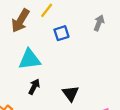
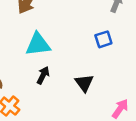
blue square: (61, 33) -> (103, 39), moved

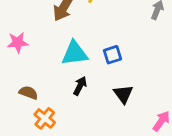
blue square: (103, 39) -> (113, 55), moved

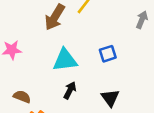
blue square: (113, 55) -> (108, 54), moved

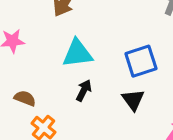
blue square: (108, 54) -> (141, 61), moved, size x1.5

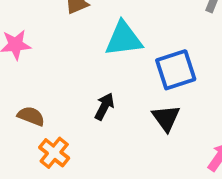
cyan triangle: (77, 53) -> (124, 39), moved

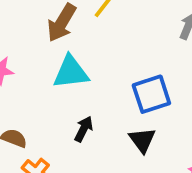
cyan triangle: (124, 39) -> (71, 72), moved

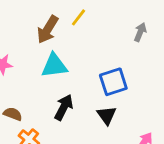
black arrow: (84, 129) -> (64, 107), size x1.4

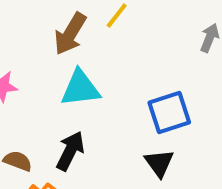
black arrow: (64, 107) -> (70, 151), moved

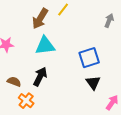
black triangle: (159, 163) -> (93, 83), moved

